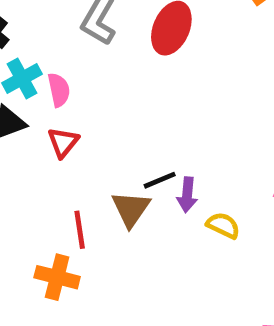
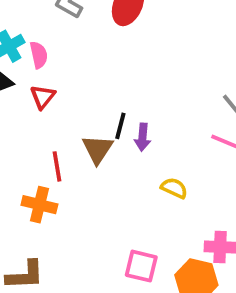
black line: (160, 180) -> (120, 126), turned -52
yellow semicircle: (223, 225) -> (174, 188), moved

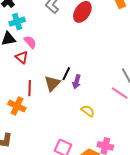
pink semicircle: (39, 55) -> (30, 42), moved, turned -40
red triangle: (43, 97) -> (22, 57), moved, turned -40

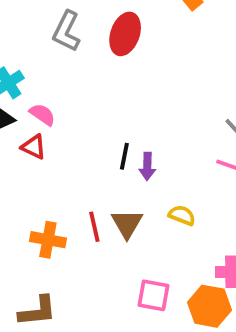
brown triangle: (52, 83) -> (127, 224), moved
red line: (30, 88) -> (94, 227), moved

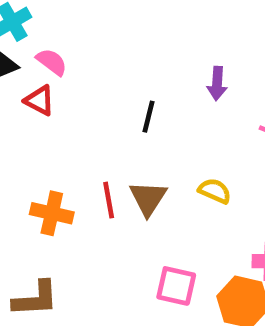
purple arrow: (147, 166) -> (217, 84), moved

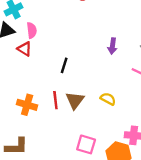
pink semicircle: (52, 62) -> (32, 30), turned 42
black line: (148, 117) -> (64, 65), moved

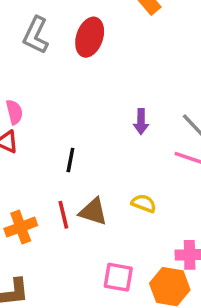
brown triangle: (75, 100) -> (93, 212), turned -42
orange cross: (27, 105) -> (21, 227), turned -30

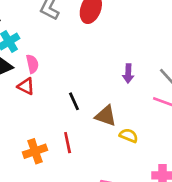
black line: (70, 160) -> (74, 101), turned -36
brown triangle: (93, 212) -> (106, 116), moved

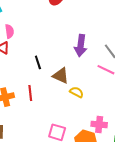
purple arrow: (128, 74) -> (81, 46), size x1.5

